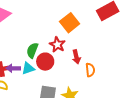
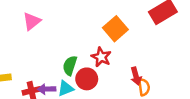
red arrow: (76, 57) -> (136, 76), moved

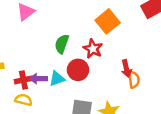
green semicircle: (70, 66) -> (62, 44), moved

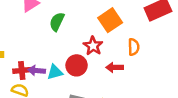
green semicircle: (62, 44) -> (57, 22), moved
red arrow: (126, 68) -> (115, 67), moved, turned 98
orange semicircle: (134, 80) -> (134, 47), moved

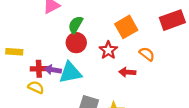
orange semicircle: (134, 47) -> (147, 54), turned -56
red circle: (77, 65) -> (76, 43), moved
cyan triangle: (55, 72) -> (70, 73), size x1.5

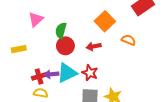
red star: (108, 50) -> (90, 73), moved
yellow rectangle: (14, 52) -> (19, 49), moved
red arrow: (127, 72) -> (94, 46), moved

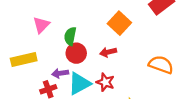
orange semicircle: (129, 40) -> (161, 65), moved, size x1.5
yellow rectangle: (19, 49) -> (24, 60), size x1.5
purple arrow: (51, 74) -> (60, 73), moved

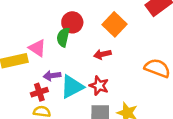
pink triangle: (41, 25) -> (37, 48), moved, turned -42
red circle: (76, 53) -> (72, 22), moved

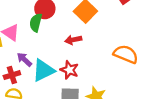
purple arrow: (52, 76) -> (24, 59), turned 49

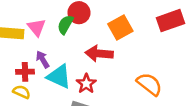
red arrow: (73, 40) -> (99, 54), size x1.5
cyan triangle: (43, 70) -> (59, 76), turned 35

